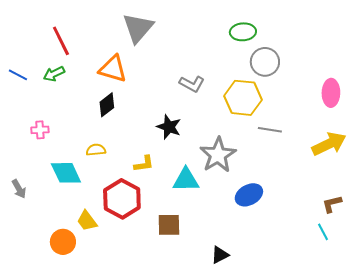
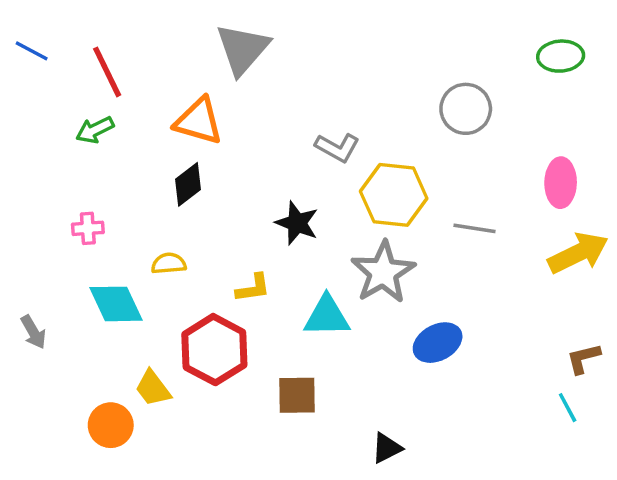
green ellipse: (243, 32) -> (561, 56), moved
blue line: (18, 75) -> (32, 51), moved
pink ellipse: (331, 93) -> (561, 183), moved
yellow hexagon: (243, 98) -> (394, 195), moved
pink cross: (40, 130) -> (88, 228), moved

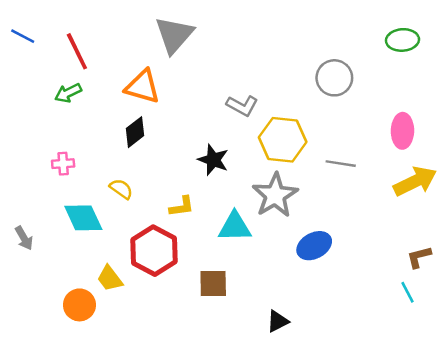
yellow semicircle: (169, 263) -> (121, 189), turned 40

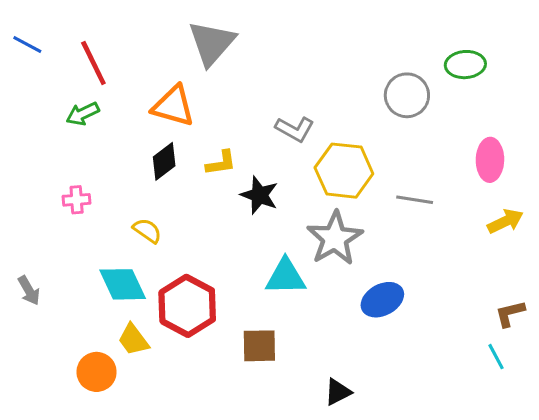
green ellipse: (402, 40) -> (465, 65), moved
yellow arrow: (415, 181) -> (505, 221), size x0.7
yellow L-shape: (182, 207) -> (221, 163), moved
cyan diamond: (83, 218) -> (123, 284), moved

